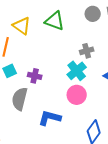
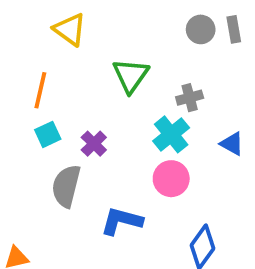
green triangle: (55, 21) -> (131, 76), moved, turned 45
yellow triangle: (22, 26) -> (70, 29), moved
purple cross: (35, 76) -> (94, 144), turned 32

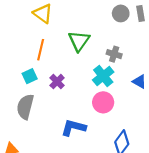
orange line: (40, 90) -> (41, 50), moved
gray cross: (190, 98) -> (114, 54), turned 32
gray semicircle: (66, 186) -> (25, 107), moved

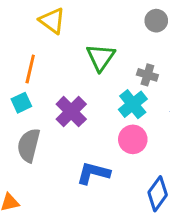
orange line: (41, 50) -> (30, 69), moved
cyan square: (30, 76) -> (21, 103), moved
purple cross: (57, 82) -> (71, 112), size x1.5

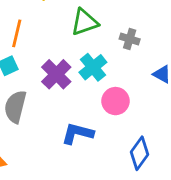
green triangle: (101, 57) -> (84, 22), turned 36
cyan cross: (133, 104) -> (93, 67), moved

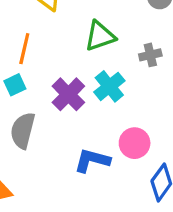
gray cross: (130, 39) -> (150, 55), turned -30
pink circle: (115, 101) -> (135, 143), moved

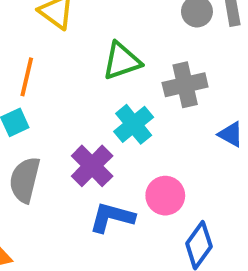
gray cross: (150, 55) -> (185, 85), size x1.5
purple cross: (68, 94) -> (92, 166), moved

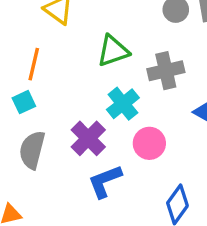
pink circle: (165, 196) -> (149, 143), moved
blue L-shape: (112, 217) -> (105, 181), turned -36

